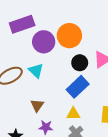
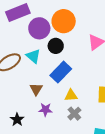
black circle: (80, 63) -> (56, 46), moved
blue rectangle: (78, 87) -> (61, 72), moved

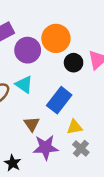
black circle: (56, 46) -> (74, 63), moved
purple star: (45, 110) -> (46, 147), size x1.5

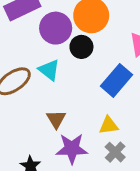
black circle: (74, 63) -> (81, 47), moved
blue rectangle: (59, 100) -> (117, 80), moved

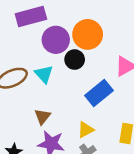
yellow triangle: (109, 125) -> (86, 130), turned -30

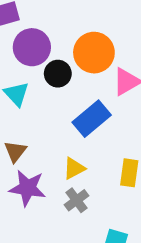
orange circle: (88, 34) -> (94, 53), moved

